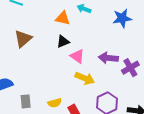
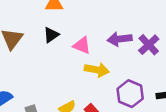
black triangle: (63, 41) -> (51, 35), moved

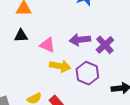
black triangle: (51, 35) -> (21, 36), turned 32
purple hexagon: (130, 94) -> (87, 73), moved

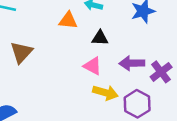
black triangle: (21, 36) -> (100, 38), moved

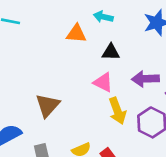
brown triangle: (21, 52) -> (48, 105), moved
yellow arrow: (105, 93) -> (117, 111), turned 55

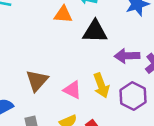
black triangle: (111, 52) -> (95, 31), size x1.5
pink triangle: (103, 82) -> (72, 90), moved

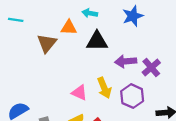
brown triangle: (37, 81) -> (47, 43), moved

